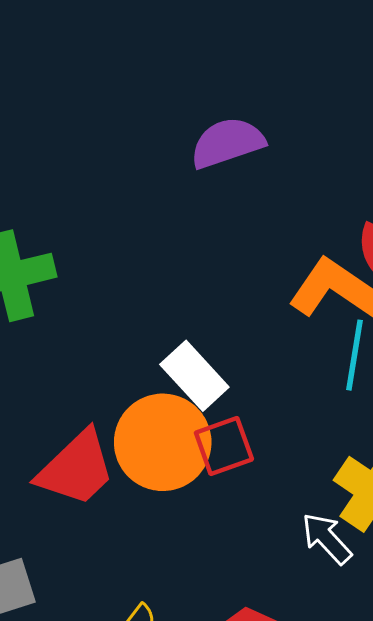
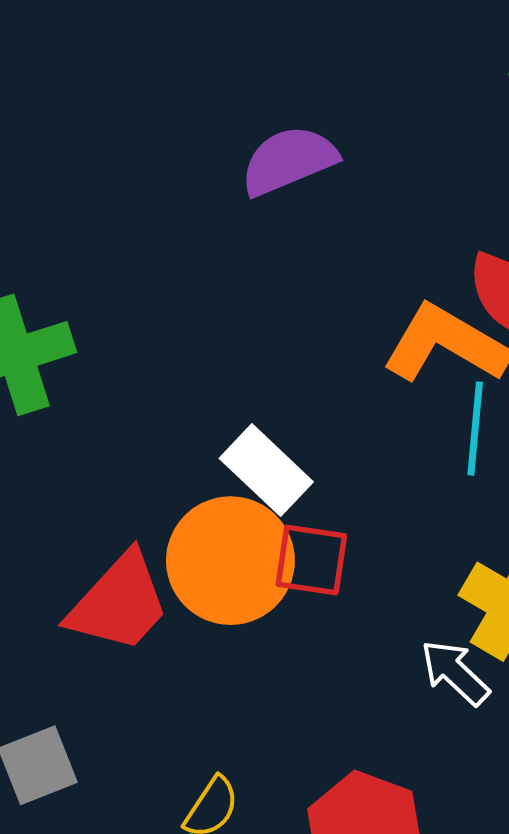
red square: (224, 446) -> (311, 560), turned 32

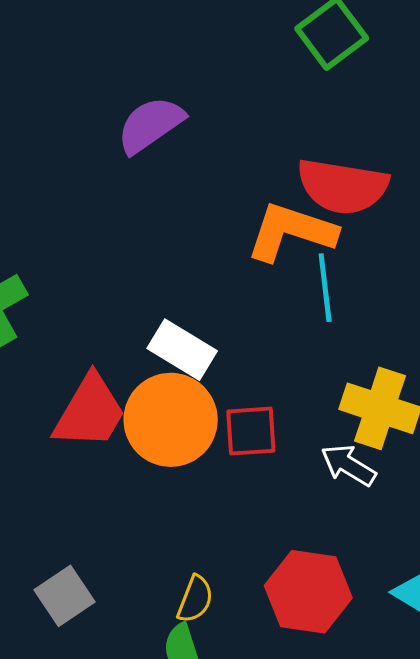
red square: (311, 560) -> (251, 431), moved
red trapezoid: (119, 603) -> (90, 412), moved

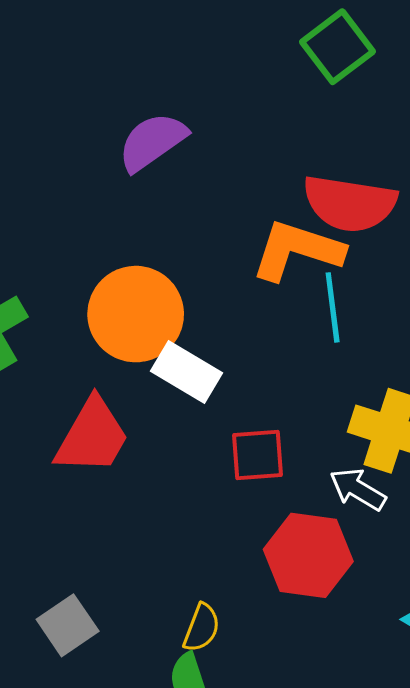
orange circle: (171, 420) -> (136, 314), moved
red hexagon: (308, 592) -> (308, 555), moved

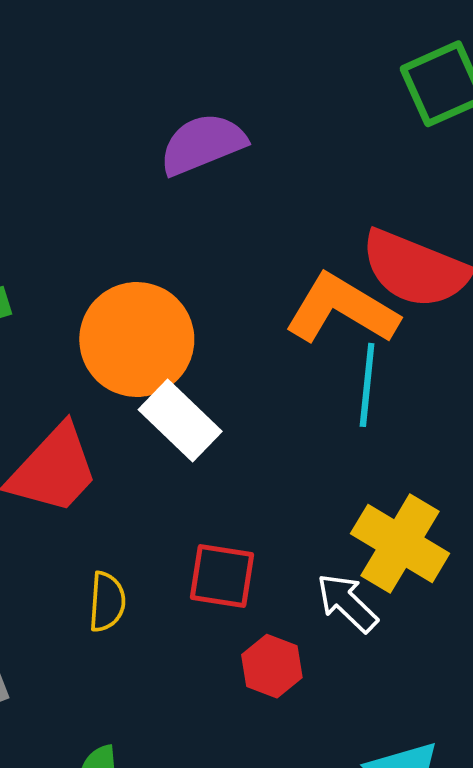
red square: (257, 455) -> (222, 576), moved
red hexagon: (308, 555) -> (272, 666), size x0.6
yellow semicircle: (202, 628) -> (107, 602), moved, turned -30

